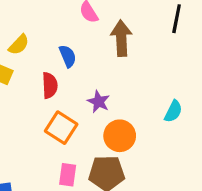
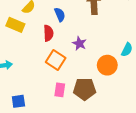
orange circle: (120, 136) -> (107, 65), moved

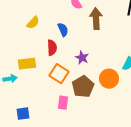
yellow rectangle: (15, 25) -> (27, 64), moved, turned -30
brown pentagon: (85, 89) -> (83, 87), moved, turned -30

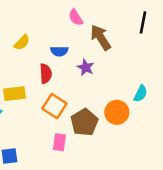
brown arrow: (96, 19) -> (101, 37), turned -30
blue semicircle: (63, 30) -> (59, 51), turned 112
purple star: (82, 58) -> (86, 67), moved

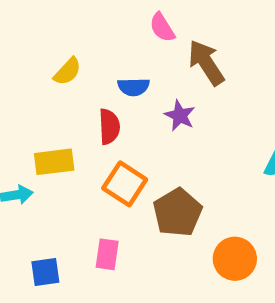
orange circle: (117, 112) -> (235, 259), moved
pink rectangle: (59, 142) -> (107, 254), moved

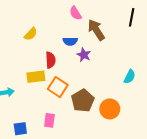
blue semicircle: (134, 87) -> (70, 41), moved
yellow rectangle: (54, 162) -> (36, 77), moved
orange circle: (235, 259) -> (110, 109), moved

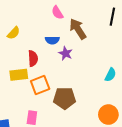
orange square: (58, 87) -> (40, 85), turned 36
brown pentagon: (83, 101) -> (65, 98), turned 30
orange circle: (110, 109) -> (108, 115), moved

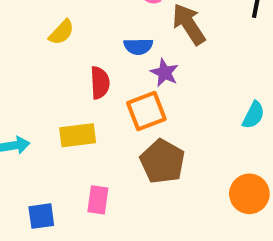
yellow rectangle: (19, 75) -> (78, 135), moved
orange square: (40, 85) -> (146, 111), moved
brown pentagon: (65, 98) -> (162, 162), turned 30

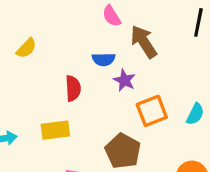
yellow semicircle: (61, 32) -> (26, 48), moved
orange square: (146, 111) -> (152, 111), moved

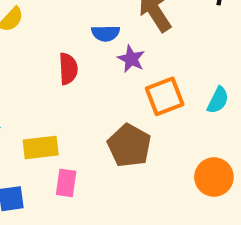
yellow rectangle: (55, 130) -> (41, 147), moved

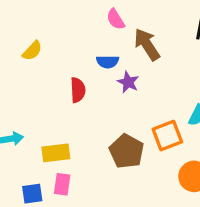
orange square: (165, 96) -> (167, 136), moved
pink rectangle: (66, 183) -> (62, 184), moved

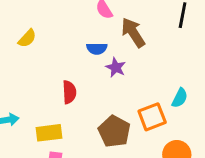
red semicircle: (78, 90) -> (69, 92), moved

